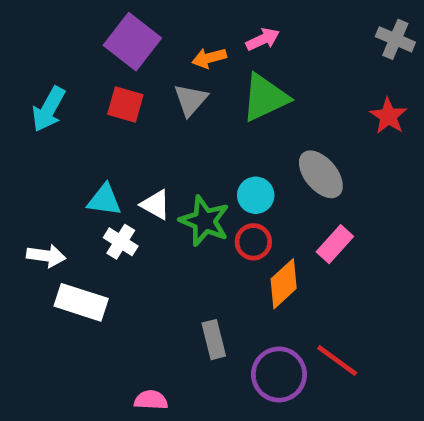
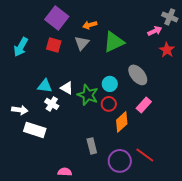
pink arrow: (263, 39) -> (155, 31), moved

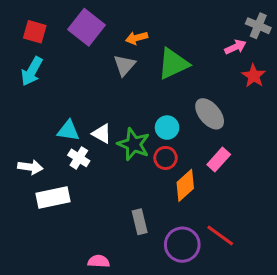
red square: (54, 45) -> (35, 32), moved
white rectangle: (35, 130) -> (53, 197), turned -30

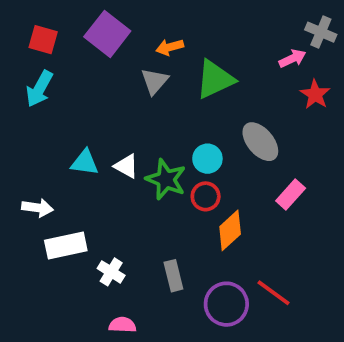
white cross: (79, 158) -> (111, 272), moved
pink rectangle: (219, 159) -> (291, 195), moved

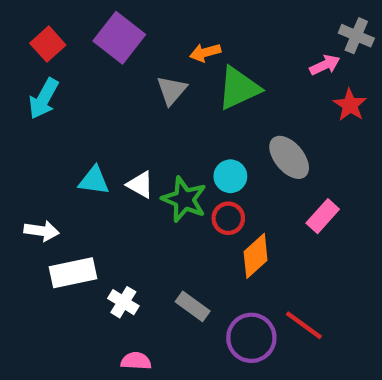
red square: (43, 40) -> (48, 44), turned 32
orange arrow: (170, 47) -> (205, 52), moved
gray rectangle: (173, 276) -> (193, 306), turned -40

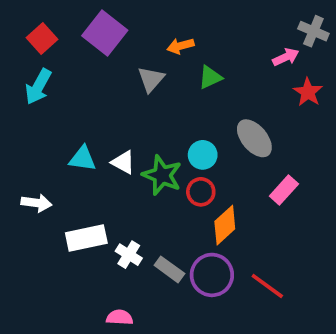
green triangle: (239, 88) -> (210, 77), size x0.6
white rectangle: (73, 273) -> (86, 238), moved
white cross: (123, 302) -> (129, 255), moved
purple circle: (251, 338) -> (212, 275), moved

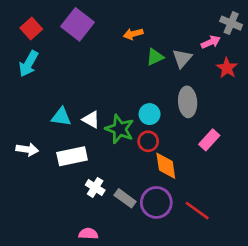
gray triangle: (151, 79) -> (182, 58), moved
gray ellipse: (254, 138) -> (188, 102), turned 36
orange diamond: (225, 225) -> (166, 166), turned -56
white rectangle: (86, 238) -> (72, 156), moved

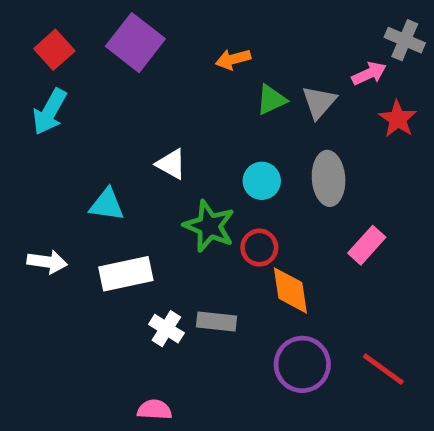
cyan circle: (150, 114) -> (262, 181), moved
white triangle: (91, 120) -> (171, 164), moved
gray rectangle: (125, 198) -> (216, 321), moved, turned -30
purple circle: (156, 202) -> (302, 364), moved
red line: (197, 211) -> (383, 369), moved

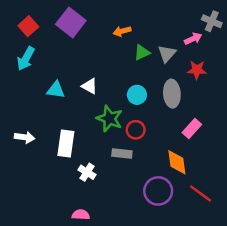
red star: (398, 119) -> (197, 70), moved, turned -30
cyan triangle: (107, 205) -> (56, 90), moved
white rectangle: (126, 274) -> (66, 144), turned -70
orange diamond: (290, 290) -> (177, 162), moved
gray rectangle: (216, 321) -> (122, 154), moved

